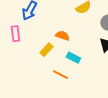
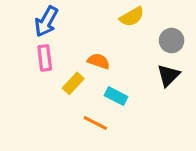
pink rectangle: (15, 34) -> (45, 58), moved

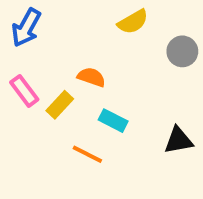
pink rectangle: (45, 58) -> (24, 91), moved, turned -30
black triangle: (168, 75) -> (178, 140), moved, turned 35

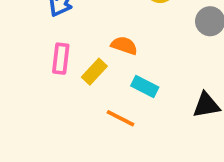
pink rectangle: (24, 91) -> (61, 59), turned 44

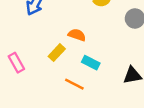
pink rectangle: (61, 59) -> (16, 63), moved, turned -36

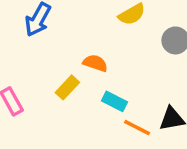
orange line: (74, 84) -> (137, 128), moved

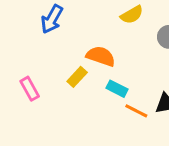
orange semicircle: (95, 63) -> (101, 56), size x1.4

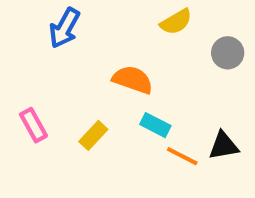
yellow rectangle: (77, 77) -> (93, 135), moved

